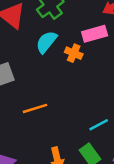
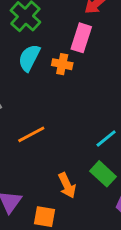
pink rectangle: (95, 34) -> (81, 38), turned -45

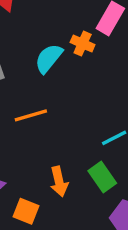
cyan semicircle: (29, 58) -> (49, 58), moved

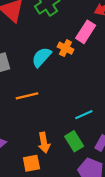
orange square: (26, 211) -> (31, 163), moved, turned -36

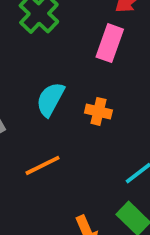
orange cross: (65, 48) -> (98, 111), moved

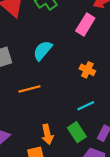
orange cross: (98, 111) -> (87, 70), moved

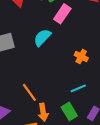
pink rectangle: (85, 25) -> (62, 14), moved
orange line: (29, 89) -> (29, 92), moved, turned 66

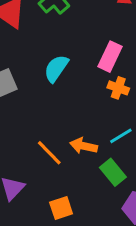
pink rectangle: (62, 14) -> (110, 57), moved
orange arrow: (43, 112) -> (84, 146), moved, turned 120

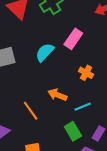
pink rectangle: (110, 57) -> (73, 39), moved
orange arrow: (84, 146) -> (57, 95), moved

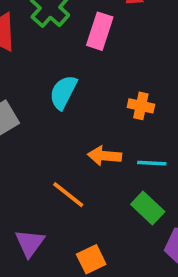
pink rectangle: (73, 39) -> (100, 31), moved
cyan line: (83, 107) -> (152, 163), turned 42

